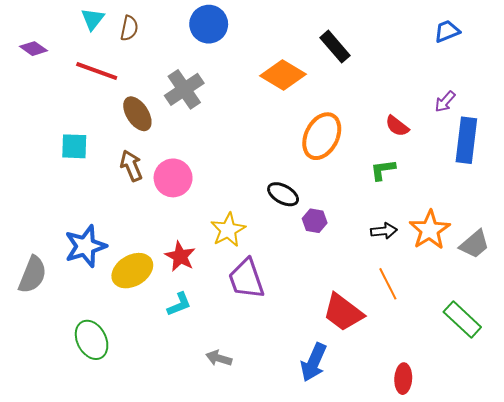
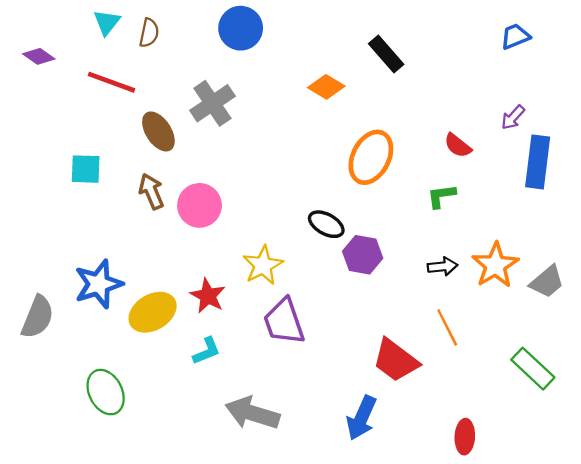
orange diamond: (283, 75) -> (326, 87), size x0.7
purple hexagon: (315, 221) -> (363, 255), size x1.4
gray arrow: (219, 358) -> (252, 413), size x1.8

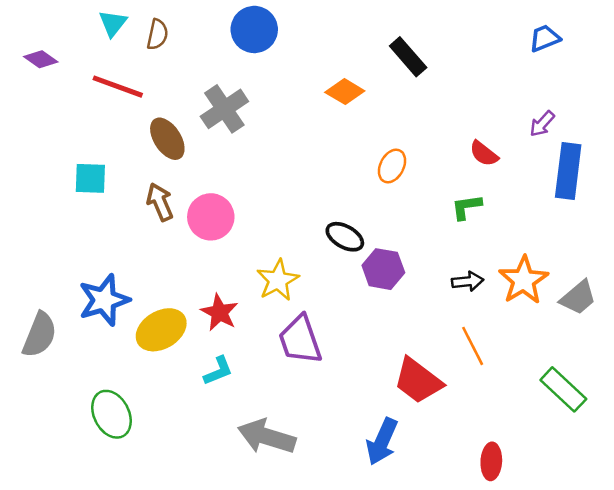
orange ellipse: (371, 157) -> (392, 166), size x0.6

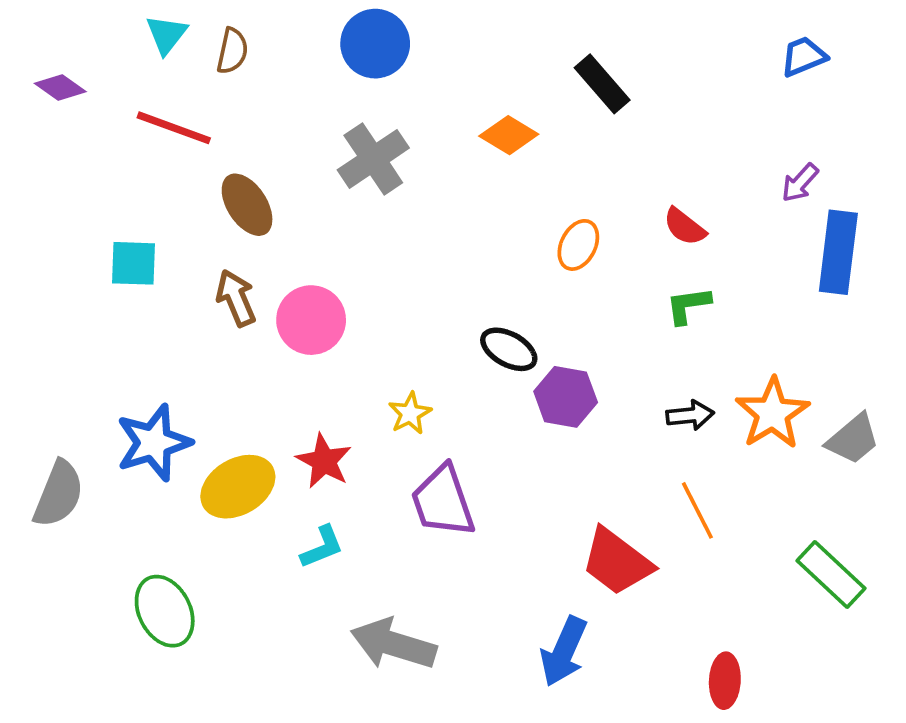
gray cross: (224, 109) -> (373, 159), moved
red semicircle: (484, 154) -> (685, 227), moved
yellow star: (278, 280) -> (410, 413), size x0.7

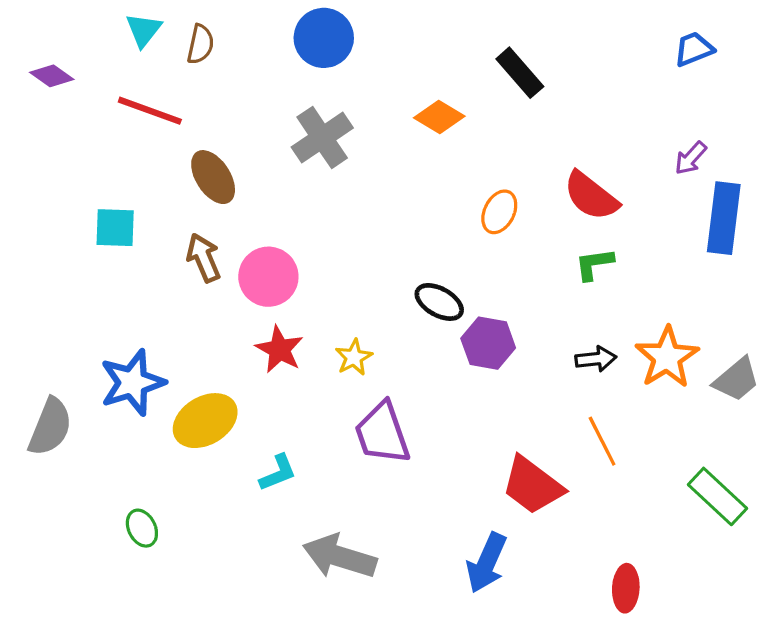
red semicircle: (685, 227) -> (591, 196), size x1.5
red star: (324, 461) -> (279, 349), moved
green ellipse: (165, 611) -> (142, 528), size x0.6

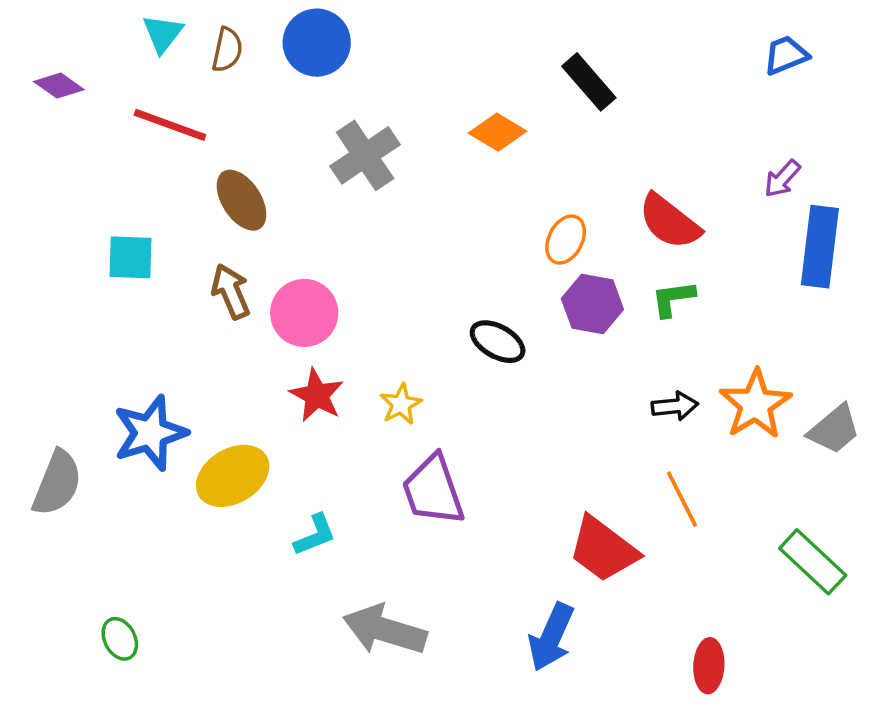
blue circle: (324, 38) -> (317, 43), moved
purple hexagon: (488, 343) -> (592, 304), moved
green ellipse: (142, 528) -> (120, 639), moved

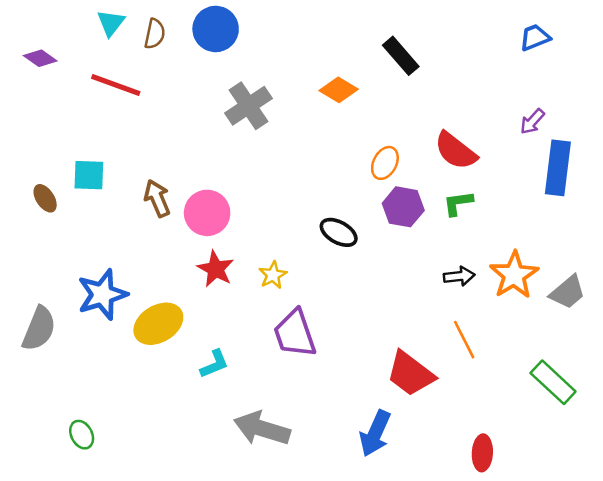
brown ellipse: (242, 200) -> (45, 198), moved, size x0.7

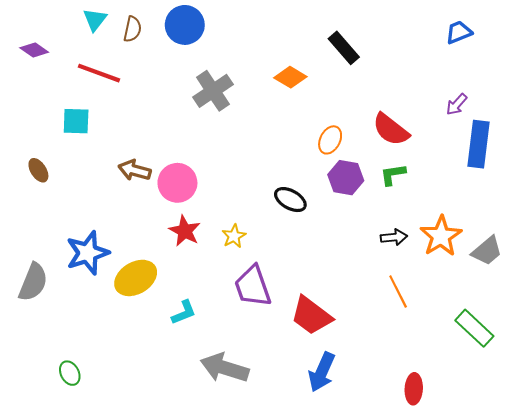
cyan square: (89, 175) -> (76, 121), moved
brown arrow: (157, 198) -> (135, 170), turned -52
red trapezoid: (410, 374) -> (311, 316), moved

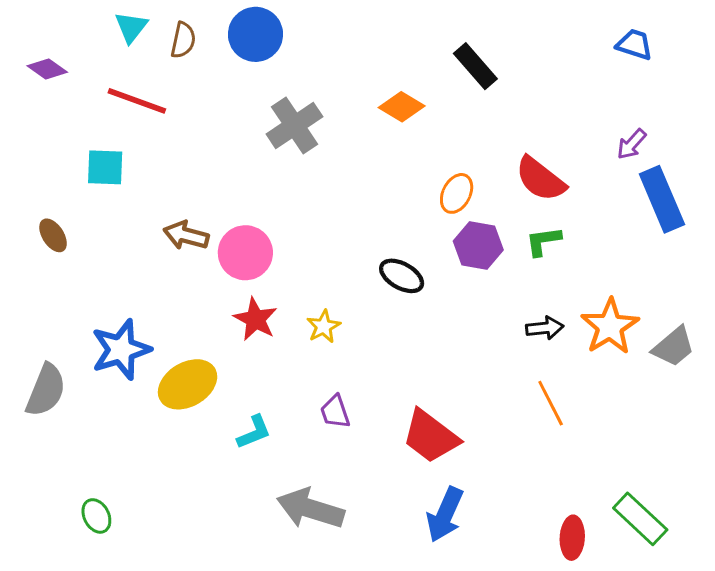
blue trapezoid: (459, 32) -> (634, 44), turned 40
blue rectangle: (479, 144) -> (662, 199), turned -30
purple trapezoid: (253, 286) -> (335, 412), moved, size x0.6
green rectangle: (474, 328) -> (640, 519), moved

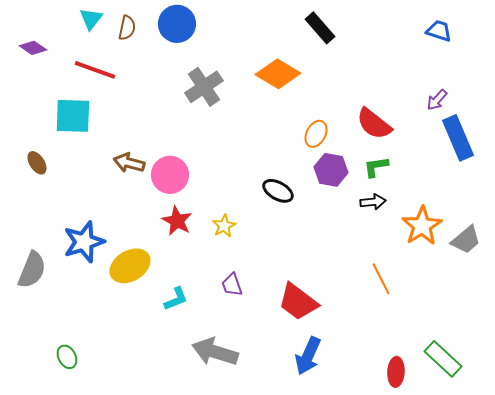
black rectangle: (475, 66) -> (320, 28), moved
orange diamond: (402, 107) -> (278, 74), size x1.4
cyan square: (105, 167) -> (73, 116), size x1.4
black arrow: (545, 328) -> (373, 202), moved

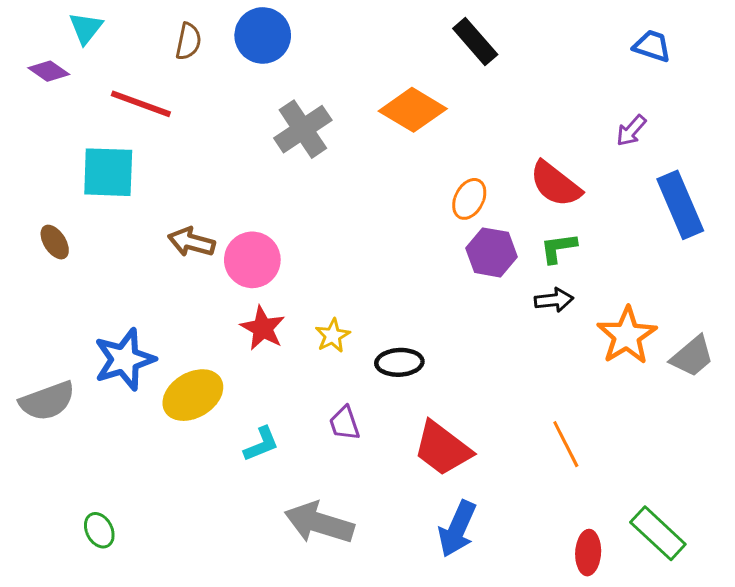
cyan triangle: (91, 19) -> (86, 28), moved
purple arrow: (437, 100) -> (631, 131), moved
black ellipse: (278, 191) -> (399, 362), moved, turned -32
gray semicircle: (32, 270) -> (47, 401), turned 48
orange line: (381, 279) -> (566, 444), moved

